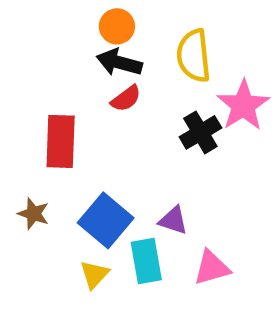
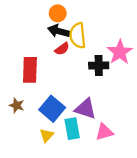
yellow semicircle: (194, 56) -> (78, 35), moved
black cross: (200, 132) -> (99, 65), turned 30
purple triangle: (173, 220) -> (85, 109), size x1.5

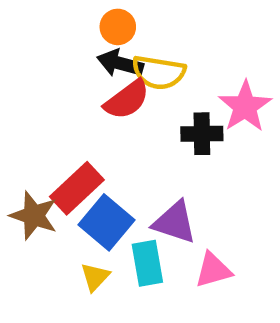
yellow semicircle: (78, 35) -> (159, 72), turned -75
red semicircle: (62, 49) -> (127, 100), size x1.5
red rectangle: (30, 70) -> (77, 188), moved, turned 45
brown star: (17, 105) -> (34, 216), size x1.5

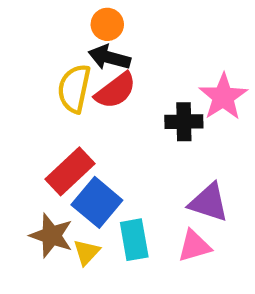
yellow semicircle: (159, 72) -> (74, 89), moved, turned 93
brown star: (34, 216) -> (51, 236), moved
purple triangle: (175, 222) -> (209, 202), moved

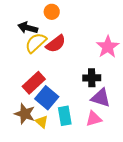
black arrow: (109, 57) -> (28, 28), moved
yellow semicircle: (74, 89) -> (36, 43), turned 35
black cross: (184, 122) -> (92, 78), moved
yellow triangle: (87, 252) -> (42, 122), turned -32

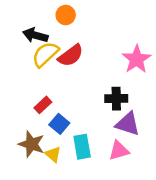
red rectangle: (34, 83) -> (43, 105), size x0.6
blue square: (47, 98) -> (59, 124), size x0.7

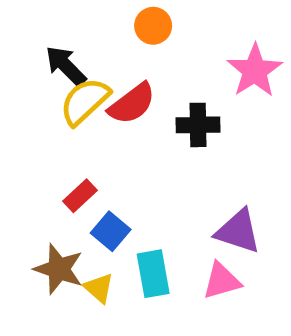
orange circle: (66, 15) -> (153, 26), moved
black arrow: (35, 35) -> (66, 66), turned 30
pink star: (137, 59) -> (255, 71), moved
black cross: (116, 99) -> (198, 125), moved

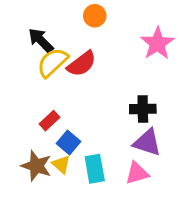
black cross: (198, 125) -> (143, 109), moved
yellow triangle: (99, 288) -> (61, 164), moved

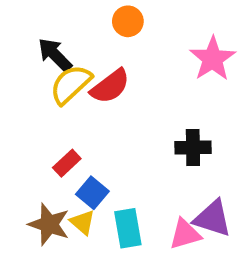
purple triangle: (147, 143) -> (213, 218), moved

